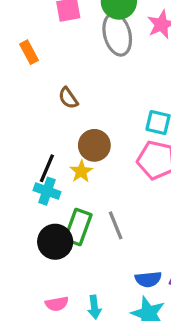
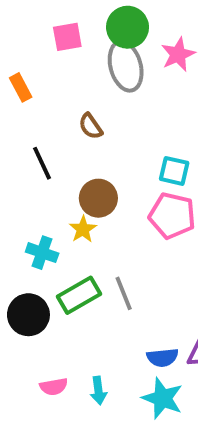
brown semicircle: (68, 98) -> (91, 126), moved
black line: (47, 168) -> (42, 163), moved, turned -48
green rectangle: (78, 227) -> (79, 295), turned 40
black circle: (55, 242) -> (28, 315), moved

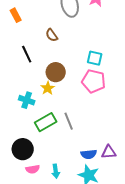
black circle: (28, 315) -> (23, 149), moved

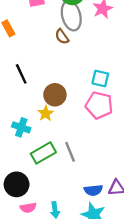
brown semicircle: (52, 35) -> (62, 37), moved

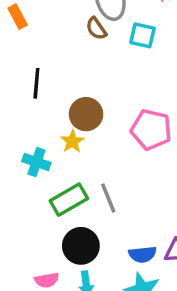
black line: (21, 74) -> (36, 83), turned 30
cyan square: (100, 78) -> (142, 35), moved
black circle: (17, 184) -> (81, 246), moved

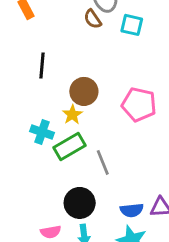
green rectangle: (69, 200) -> (69, 146), moved

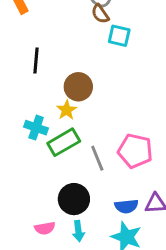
brown semicircle: (93, 19) -> (100, 14), moved
cyan square: (132, 25) -> (119, 36), moved
pink pentagon: (139, 104) -> (135, 151), moved

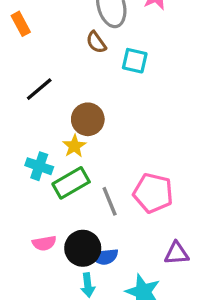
brown semicircle: (100, 14) -> (96, 42), moved
black line: (36, 61) -> (39, 89), turned 45
blue semicircle: (126, 206) -> (105, 257), moved
pink semicircle: (45, 228) -> (44, 243), moved

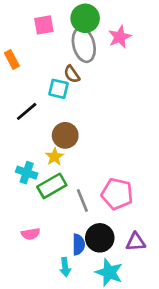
cyan square: (135, 61) -> (59, 89), moved
black circle: (83, 248) -> (100, 238), moved
blue semicircle: (105, 257) -> (78, 245), turned -84

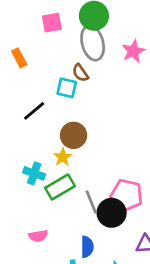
pink star: (120, 37) -> (133, 51), moved
black circle: (100, 238) -> (112, 213), moved

